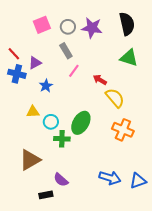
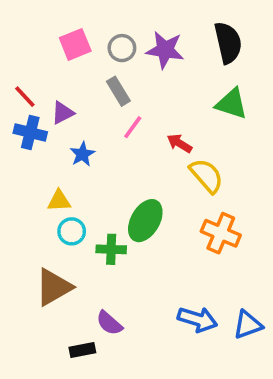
cyan circle: (51, 122) -> (72, 231), moved

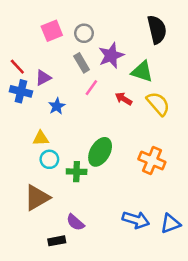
purple star: (165, 50) -> (111, 55), moved, turned -30
green triangle: (232, 104) -> (142, 72), moved
yellow semicircle: (206, 176) -> (158, 104), moved

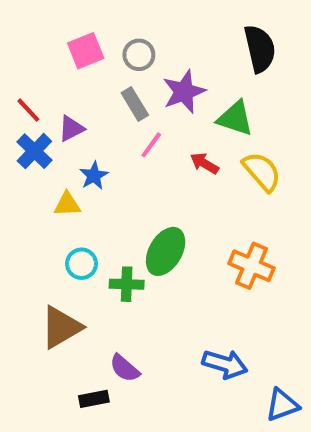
blue cross: (21, 91) -> (34, 151), turned 30
yellow triangle: (41, 138) -> (67, 204), moved
blue triangle: (170, 224) -> (282, 405), moved

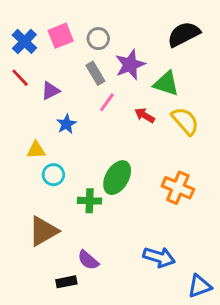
black semicircle: (260, 49) -> (184, 34), turned -104
blue cross: (34, 151) -> (24, 41), moved
yellow triangle: (67, 204) -> (36, 150), moved
cyan circle: (82, 264) -> (53, 175), moved

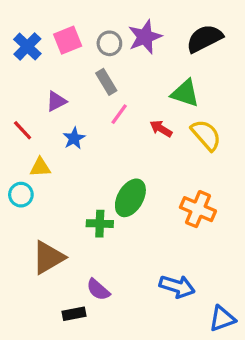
purple star: (130, 65) -> (145, 37), moved
red line: (20, 78) -> (23, 130), moved
cyan circle: (53, 175) -> (21, 195), moved

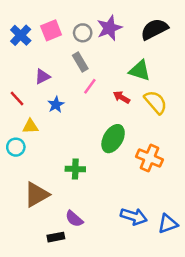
green ellipse: (130, 198) -> (113, 139), moved
blue triangle: (222, 319) -> (168, 224), moved

